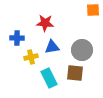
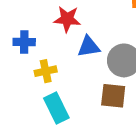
blue triangle: (52, 47) -> (89, 47), moved
cyan rectangle: (49, 78) -> (56, 108), moved

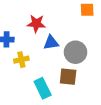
cyan rectangle: (56, 108) -> (43, 88), moved

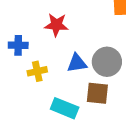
blue triangle: (51, 43) -> (77, 63), moved
cyan rectangle: (43, 88) -> (65, 108), turned -42

